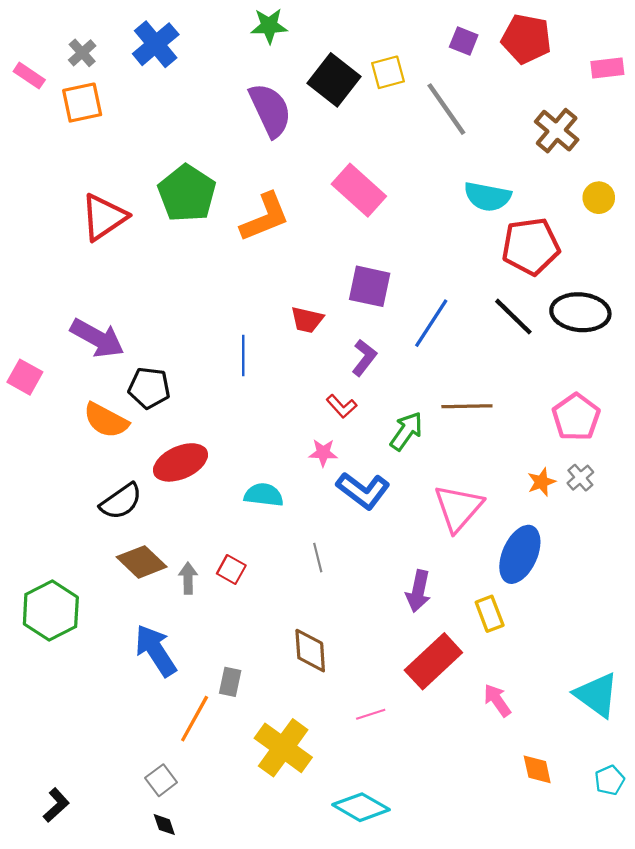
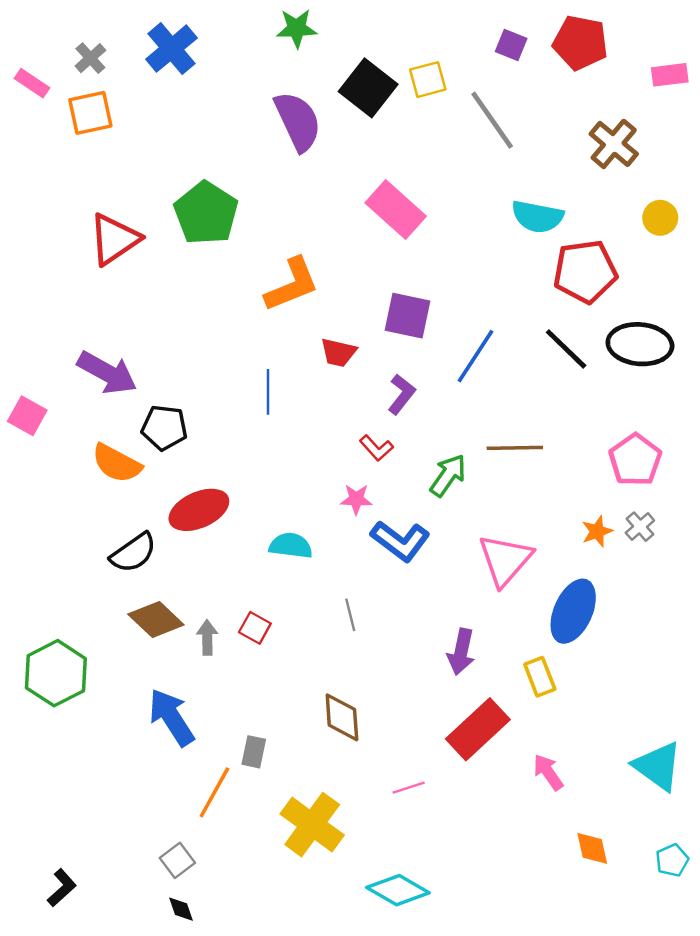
orange L-shape: (265, 217) -> (292, 285), moved

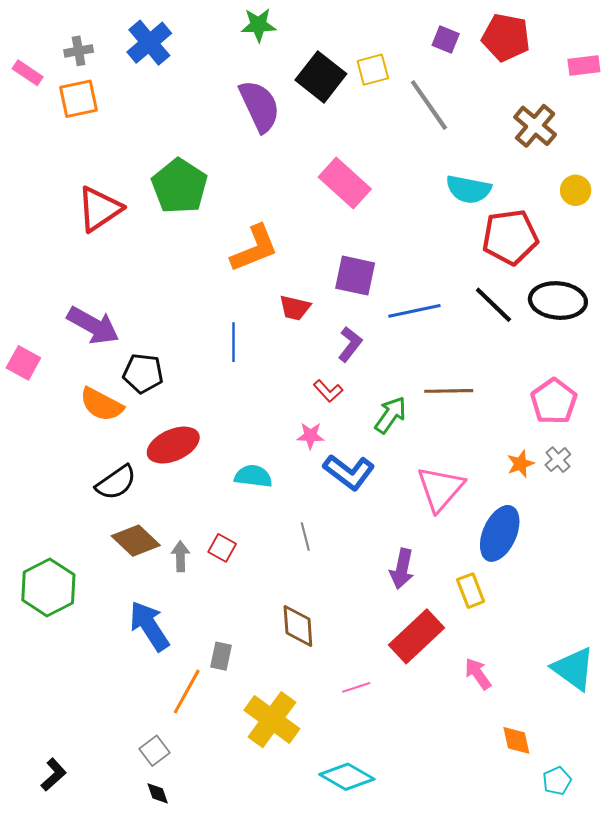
gray cross: (90, 58) -> (79, 51), turned 32
blue line: (475, 356) -> (414, 311), turned 45
cyan pentagon: (672, 860) -> (557, 781), moved

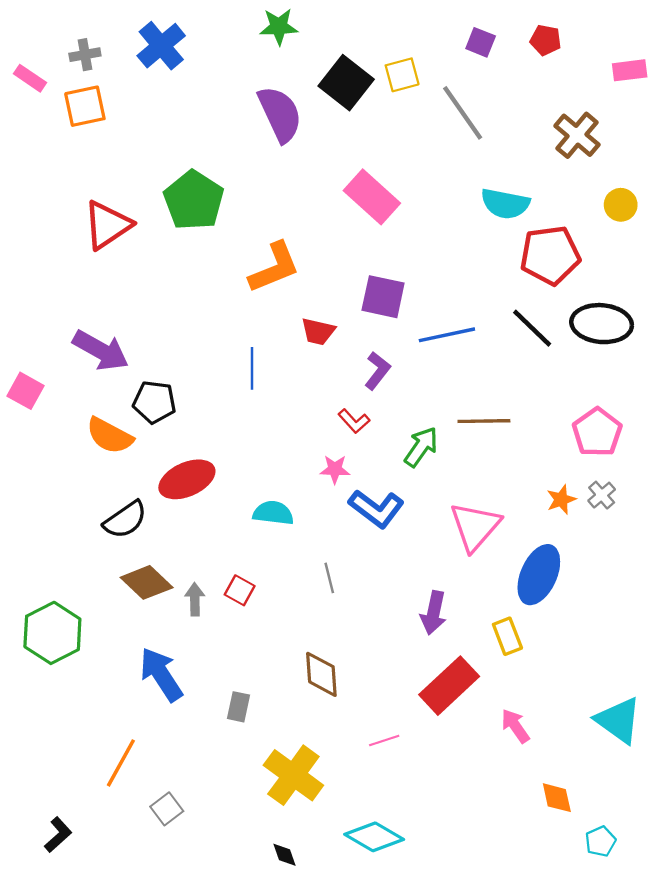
red pentagon: (506, 37) -> (546, 40), size x0.6
orange line: (187, 691) -> (121, 763), moved
black diamond: (158, 793) -> (284, 855), moved

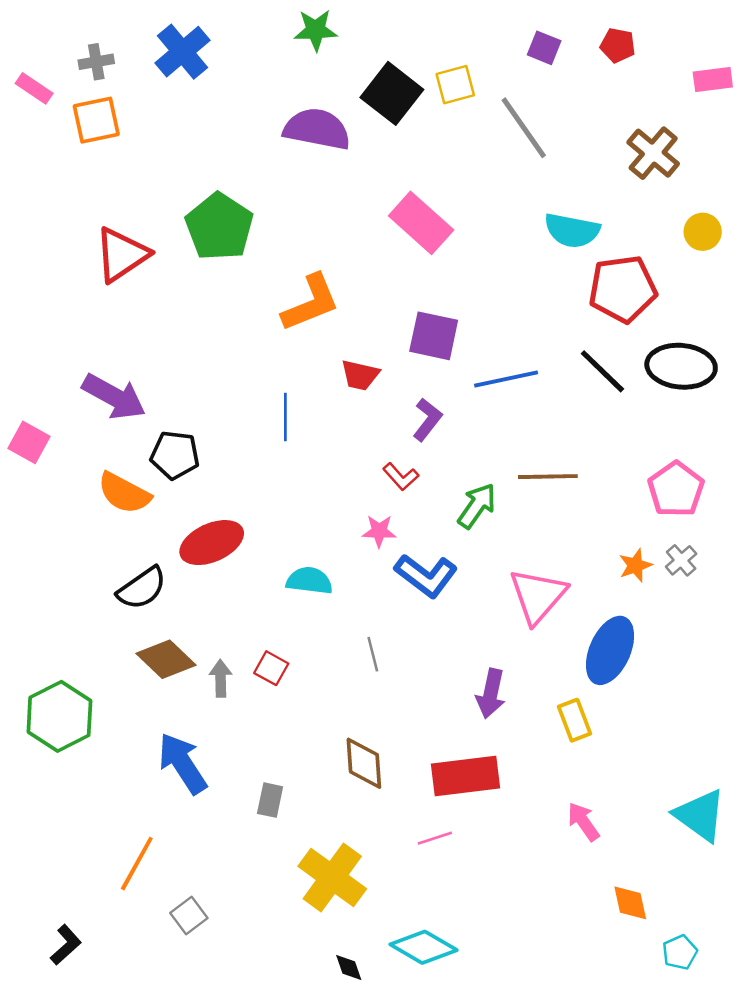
purple semicircle: (280, 114) -> (317, 129), turned -54
red rectangle: (449, 686) -> (465, 776), moved, turned 36
black diamond: (284, 855) -> (349, 968), moved

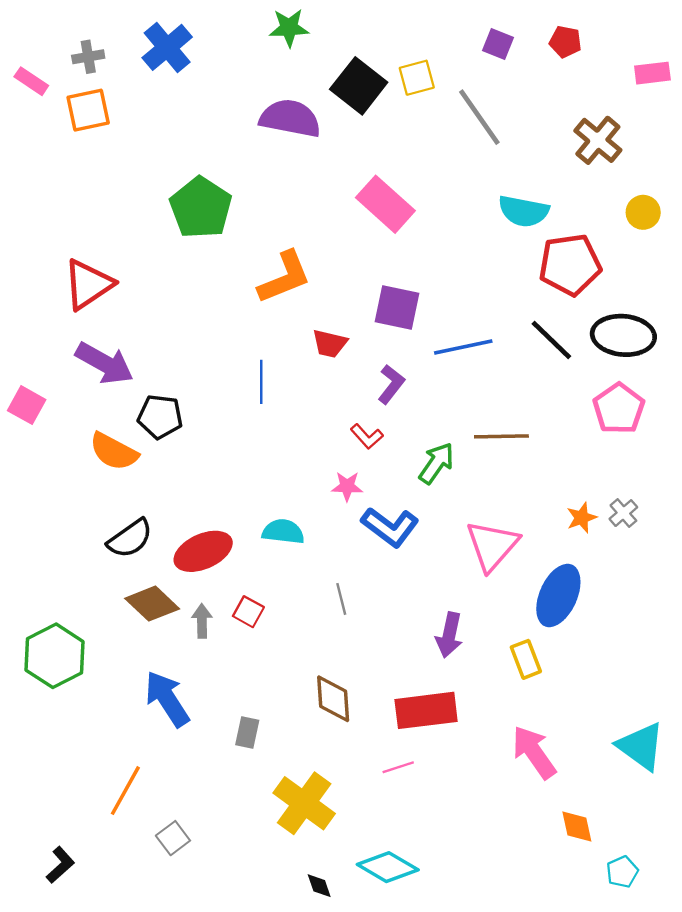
red triangle: (122, 255) -> (88, 284), moved
pink pentagon: (676, 489) -> (619, 409), moved
red ellipse: (212, 543) -> (203, 551), moved
pink arrow: (583, 822) -> (534, 752), size x1.5

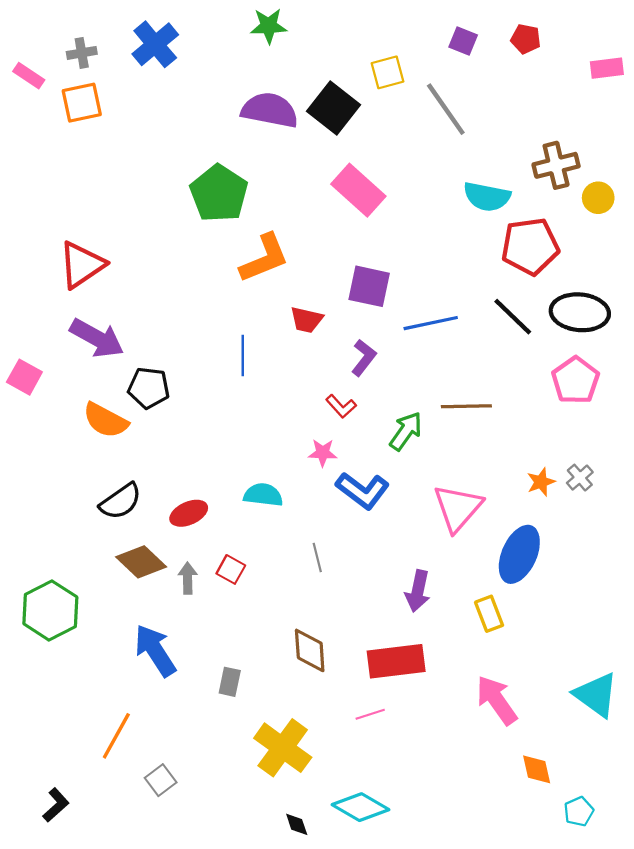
black square: (359, 86) -> (333, 108), moved
brown cross: (598, 140) -> (556, 165), moved, turned 36
green pentagon: (201, 208) -> (219, 193), moved
red ellipse: (203, 551) -> (189, 513), size x0.7

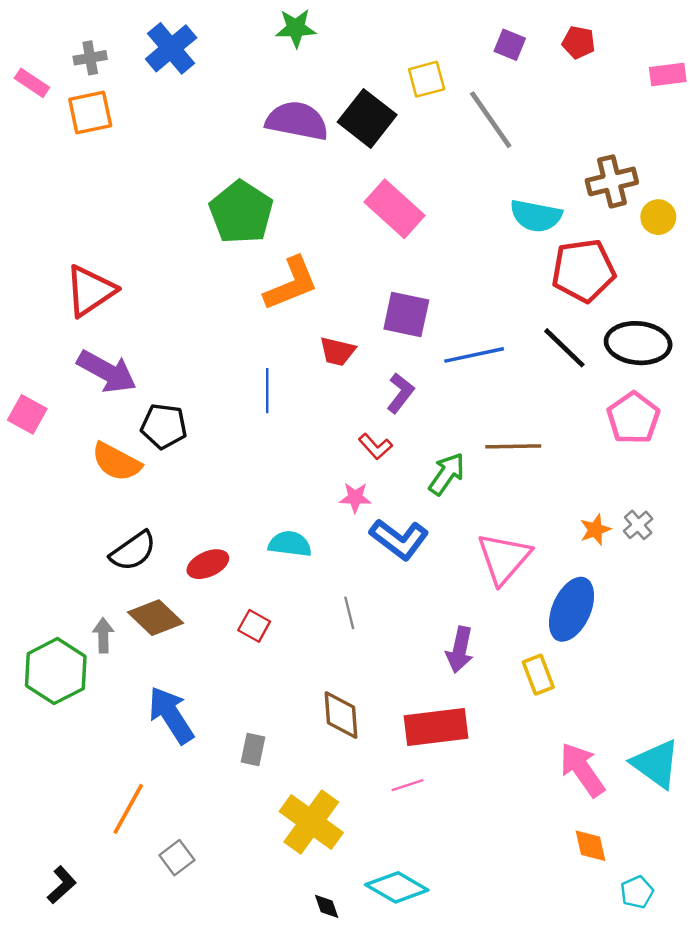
gray arrow: (188, 578) -> (103, 635), moved
pink arrow: (497, 700) -> (582, 770), moved

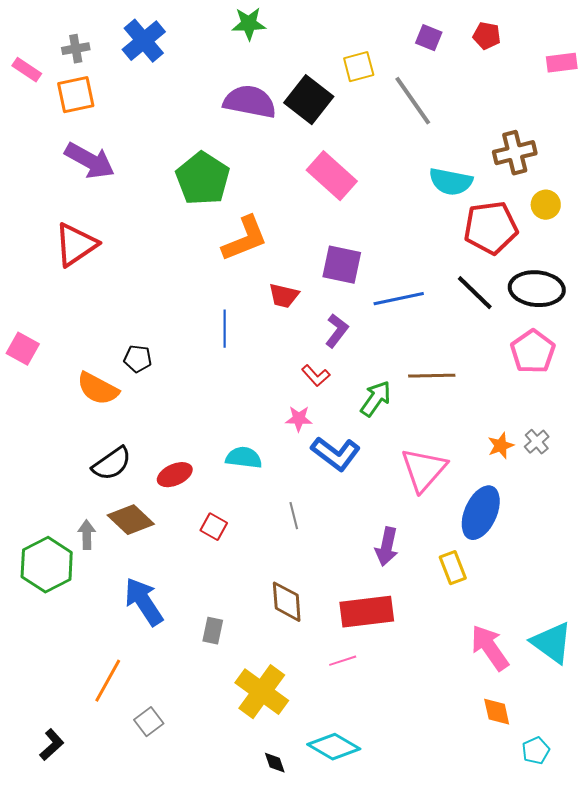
yellow circle: (658, 217) -> (546, 205), moved
purple arrow: (107, 372) -> (90, 161), moved
black pentagon: (164, 426) -> (138, 359), size x0.7

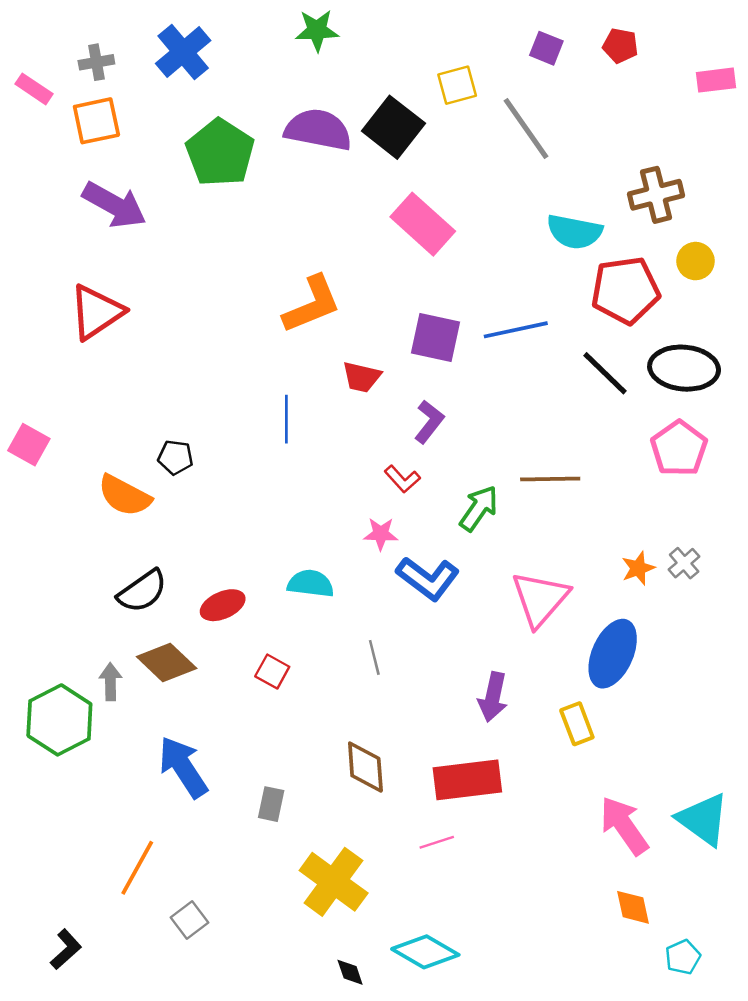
green pentagon: (203, 179) -> (220, 153), moved
blue line: (399, 299) -> (516, 330), moved

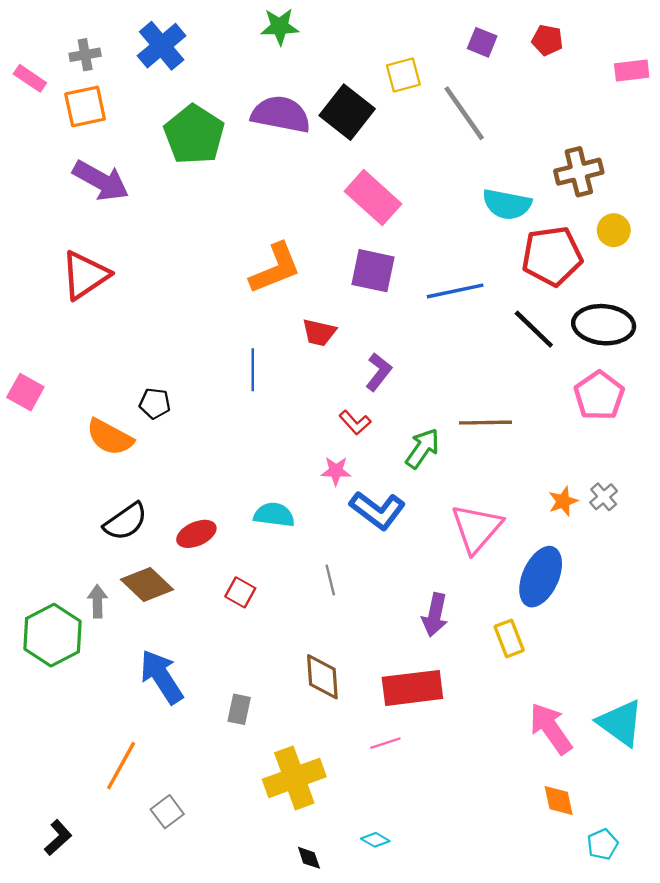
purple square: (435, 338) -> (373, 271), moved
yellow cross: (334, 882) -> (294, 778), turned 34
cyan diamond: (425, 952) -> (375, 840), size x0.5

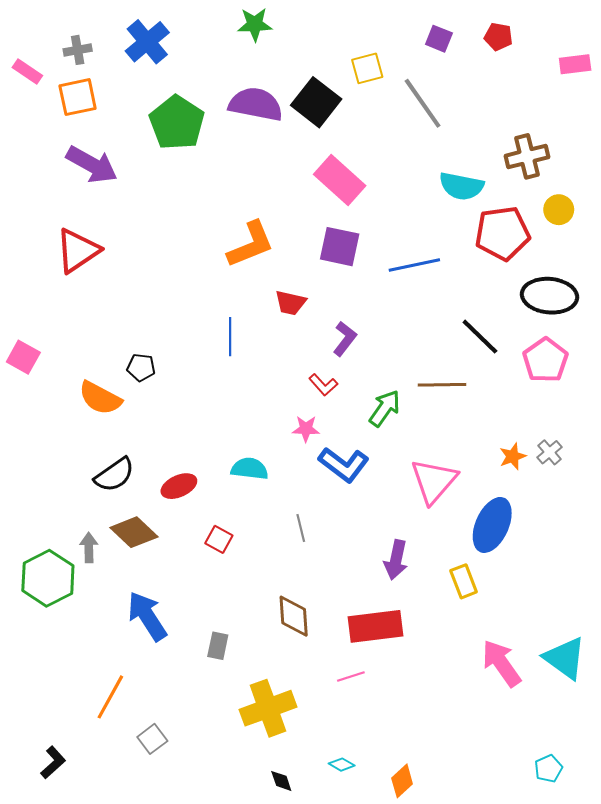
black line: (534, 329) -> (480, 337), moved
orange diamond: (559, 800) -> (402, 781), moved, turned 60

